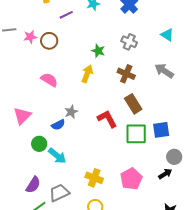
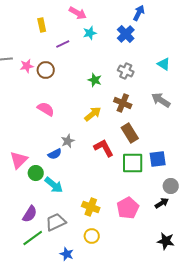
yellow arrow: (87, 74) -> (93, 114), moved, turned 30
pink triangle: (22, 116) -> (19, 160), moved

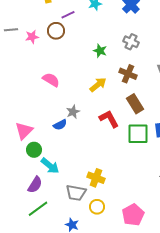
brown circle: (46, 70) -> (56, 31), moved
green circle: (36, 173) -> (34, 150), moved
cyan arrow: (54, 185) -> (50, 166), moved
pink pentagon: (128, 208) -> (133, 215), moved
gray trapezoid: (56, 222) -> (76, 193), moved, turned -145

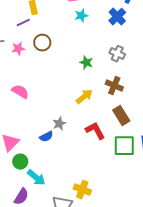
purple line: (68, 15) -> (23, 23), moved
pink semicircle: (51, 80) -> (20, 92), moved

